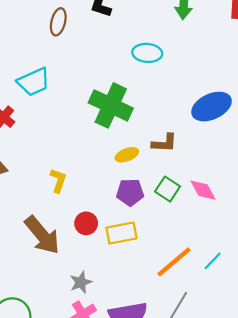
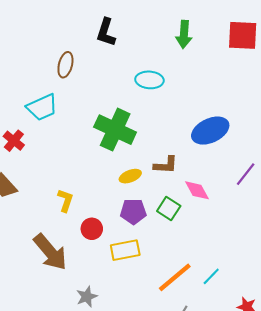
brown ellipse: (58, 22) -> (65, 65), moved
pink diamond: (203, 190) -> (197, 190), moved
red circle: (86, 223) -> (92, 229), moved

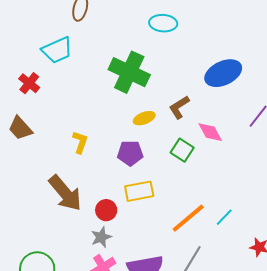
brown L-shape: (166, 165) -> (179, 107), turned 145
purple pentagon: (133, 212) -> (130, 153), moved
red circle: (92, 229) -> (106, 210), moved

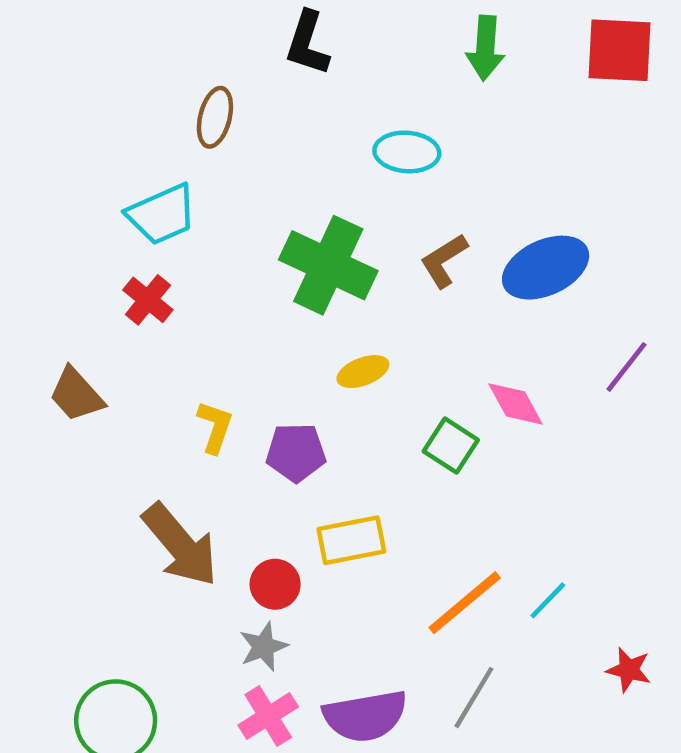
red cross: (29, 83) -> (148, 300), moved
brown L-shape: (179, 107) -> (444, 261), moved
purple pentagon: (130, 153) -> (296, 452), moved

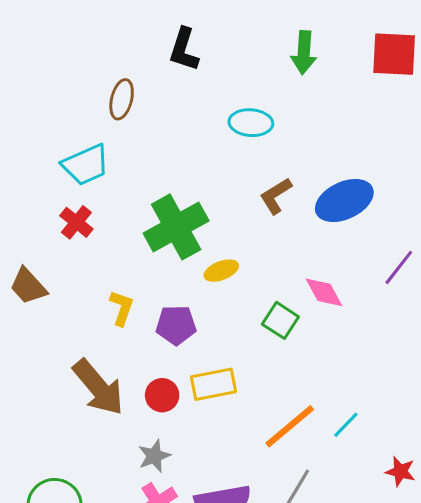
green cross: (328, 265) -> (176, 227), moved, turned 36
red circle: (275, 584) -> (162, 395), moved

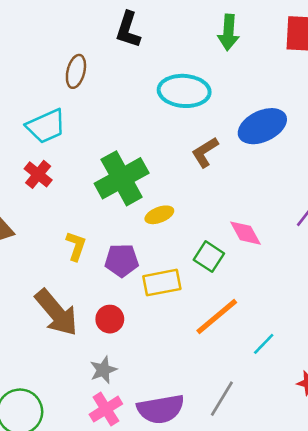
cyan ellipse: (251, 123) -> (184, 91), size x1.4
blue ellipse: (344, 201) -> (262, 126), moved
yellow rectangle: (213, 384) -> (162, 283), moved
orange line: (290, 426) -> (217, 316), moved

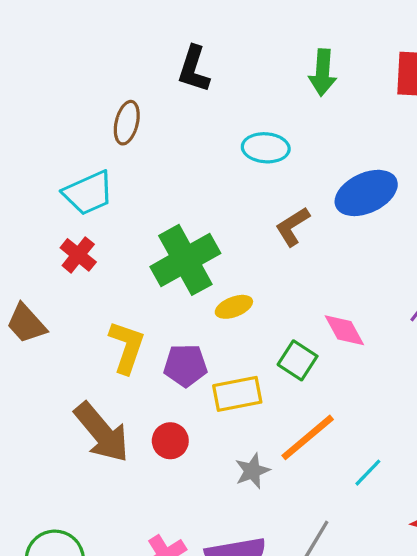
cyan ellipse: (184, 91) -> (266, 148), size x0.7
yellow L-shape: (76, 246) -> (127, 347), size x1.4
gray star: (103, 370) -> (252, 471), moved

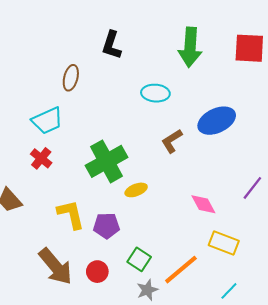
green arrow: (323, 72) -> (190, 47), size x1.4
yellow L-shape: (127, 347) -> (71, 214), turned -32
green square: (298, 360) -> (139, 259), moved
yellow rectangle: (237, 394) -> (224, 243), moved, turned 32
cyan line: (368, 473) -> (229, 291), moved

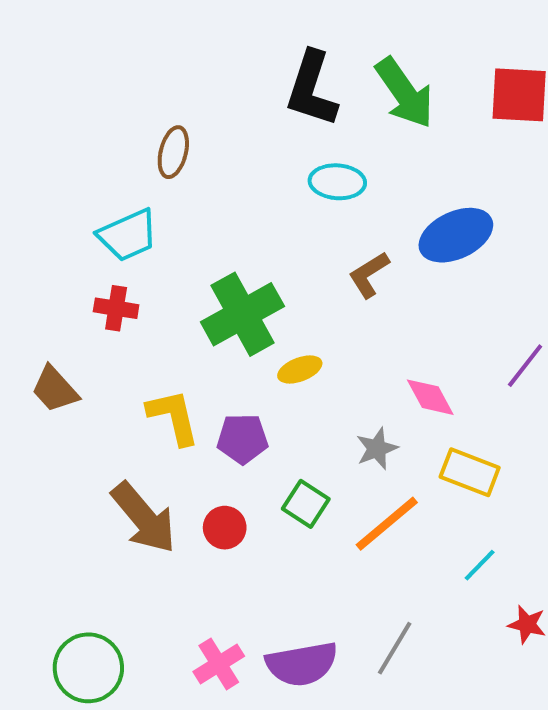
black L-shape: (112, 45) -> (312, 89), moved, size x1.4
green arrow: (190, 47) -> (405, 93), turned -39
red cross: (41, 158) -> (116, 308), turned -30
gray star: (147, 290) -> (377, 449), moved

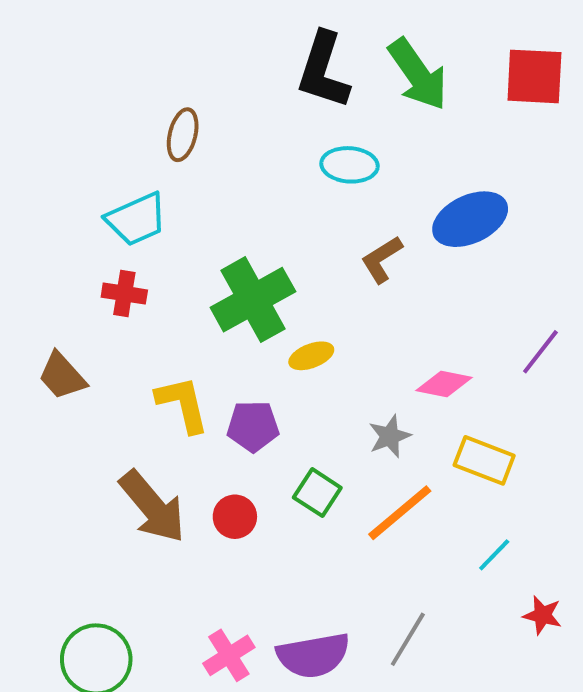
pink diamond: (430, 397) -> (444, 384), turned -50

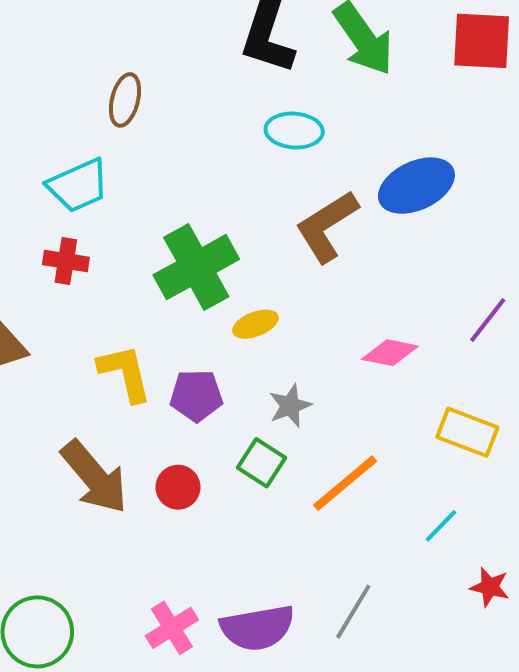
brown L-shape: (382, 259) -> (327, 226), size x1.5
gray star: (390, 436) -> (290, 406), moved
yellow rectangle: (484, 460) -> (467, 432), moved

